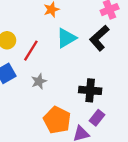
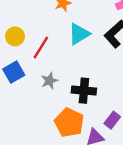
black cross: (90, 90) -> (84, 91), moved

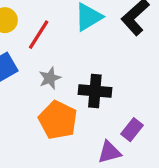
orange pentagon: (69, 123) -> (58, 120), moved

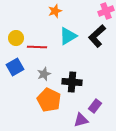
red line: (39, 35) -> (37, 47), turned 60

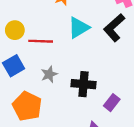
orange pentagon: (49, 100) -> (27, 106), moved
purple rectangle: (95, 106) -> (112, 103), moved

